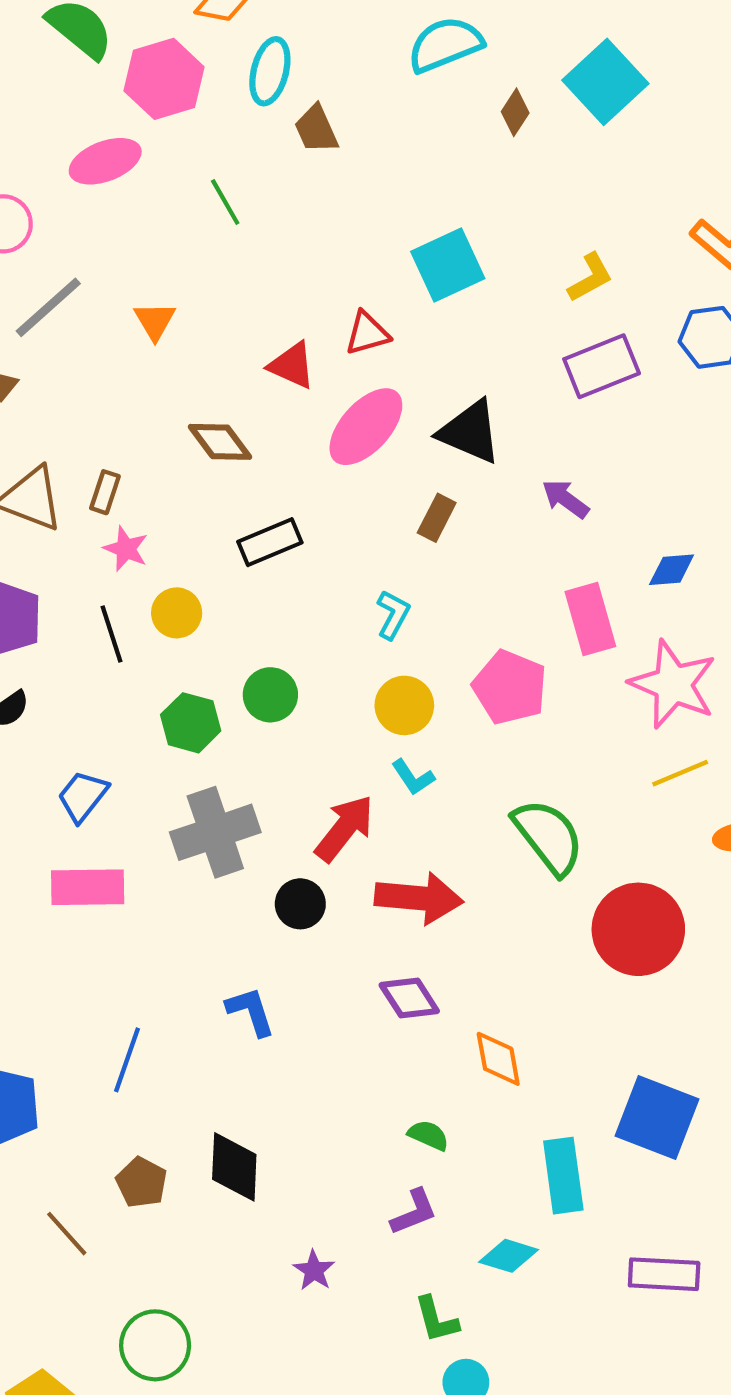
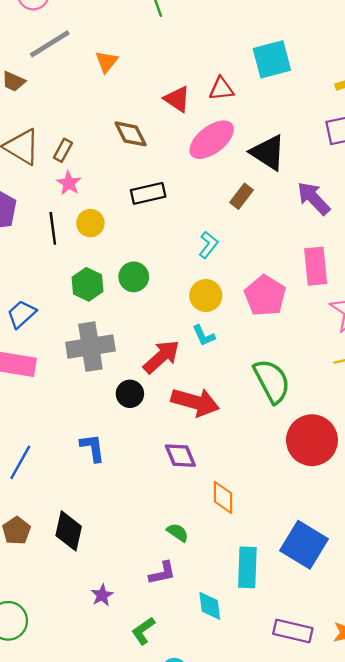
purple arrow: (565, 499) -> (314, 198), size x1.4
cyan diamond: (509, 1256) -> (210, 606), turned 56
green L-shape: (436, 1320) -> (143, 631), moved, turned 60

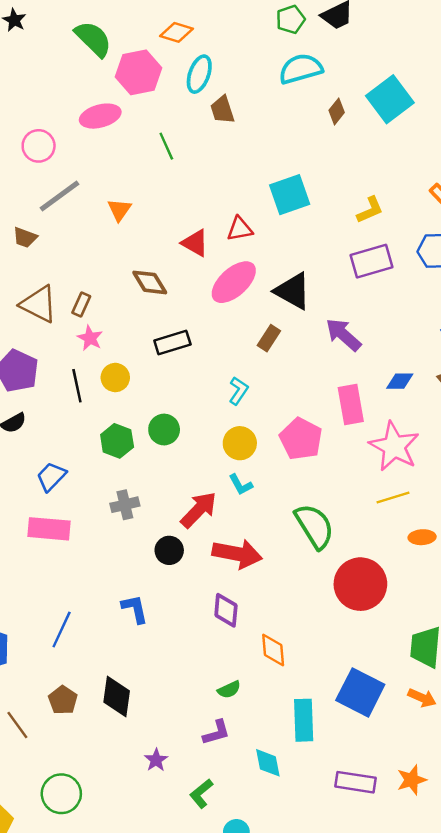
gray cross: (90, 347) -> (125, 505), size x0.6
purple diamond: (180, 456) -> (226, 610), turned 32
green semicircle: (178, 532) -> (229, 690), turned 125

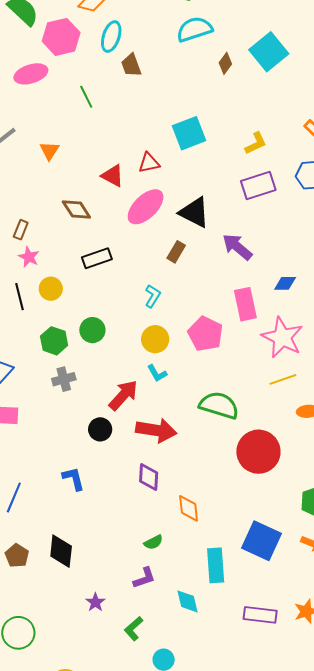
gray cross: (125, 505) -> (64, 379), moved
green semicircle: (314, 526) -> (219, 405), turned -39

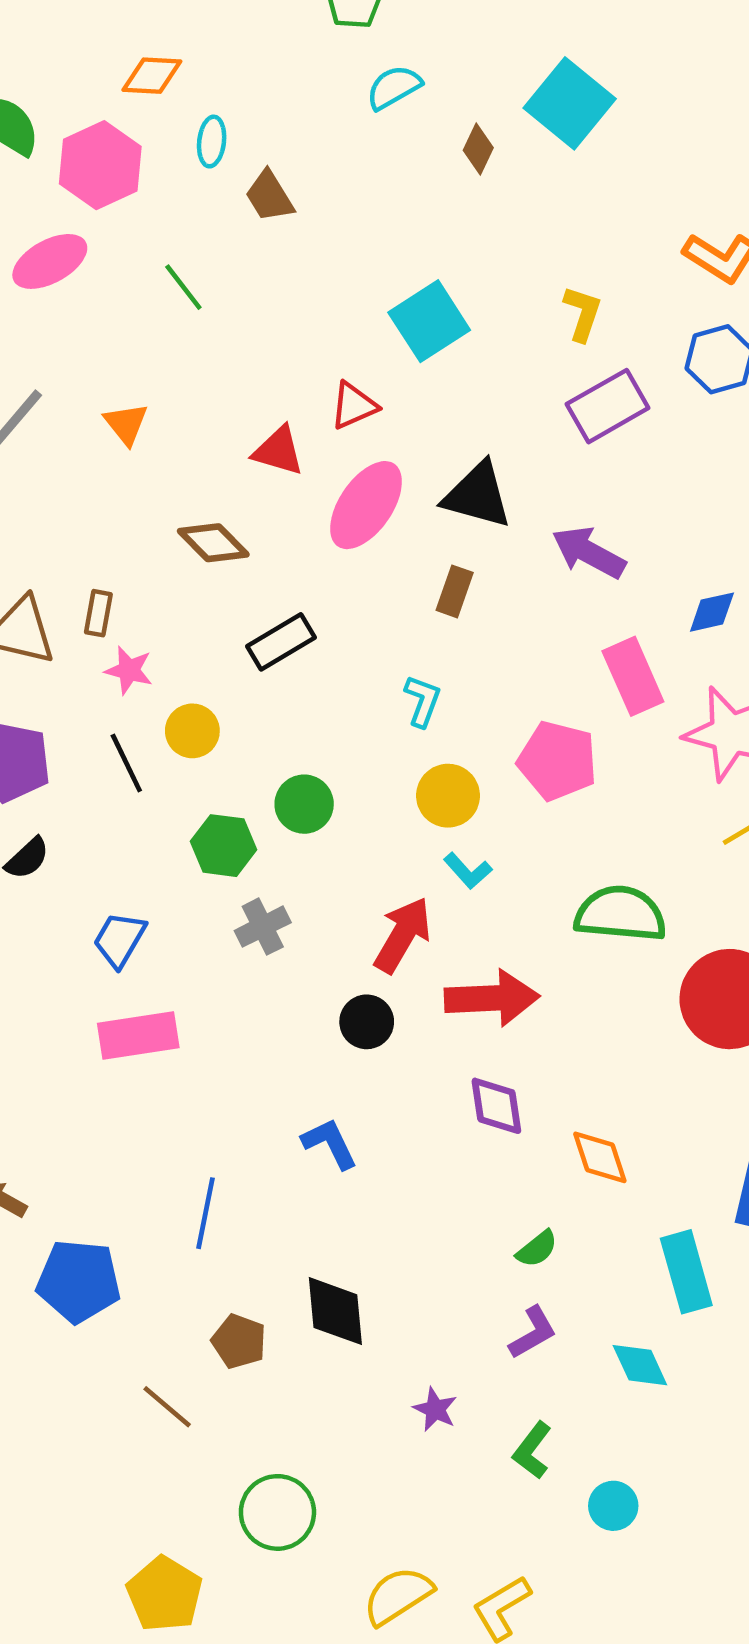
cyan semicircle: (194, 29) -> (394, 87), size x0.7
cyan ellipse: (111, 37) -> (212, 142), size x0.7
yellow L-shape: (256, 143) -> (582, 313), turned -35

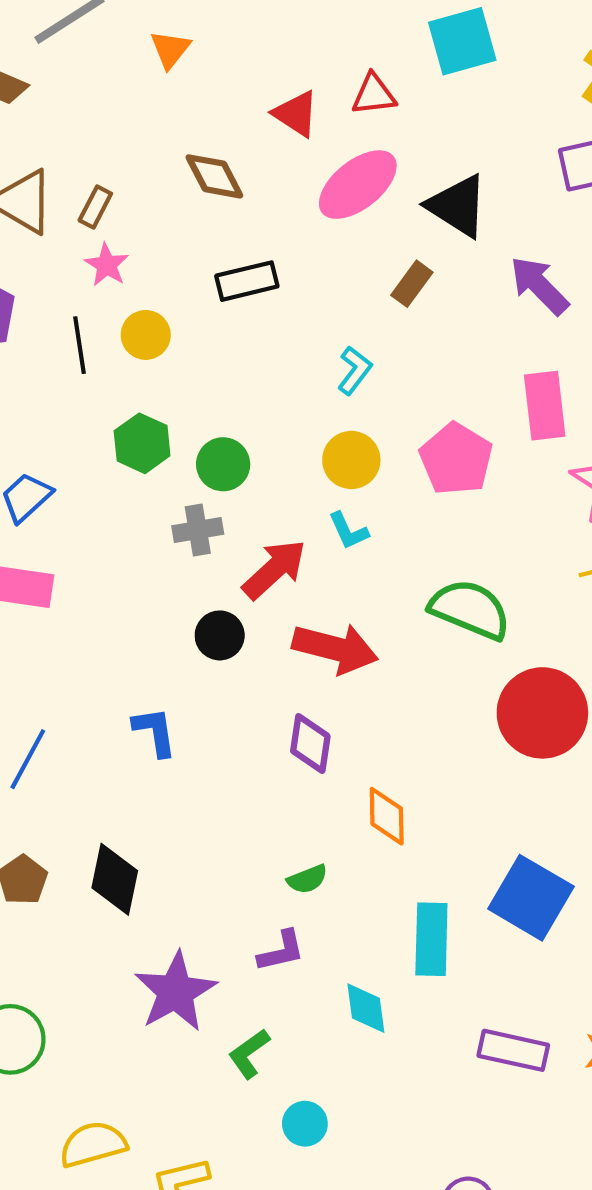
green circle: (304, 804) -> (223, 464), moved
gray cross: (263, 927) -> (198, 530), moved
purple star: (435, 1409) -> (176, 992), size x2.0

